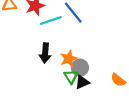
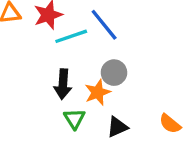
gray circle: (80, 68) -> (114, 73), moved
green triangle: (71, 77) -> (74, 119), moved

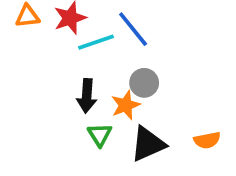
orange semicircle: (170, 124) -> (207, 140), turned -50
black triangle: (117, 127) -> (148, 144), size x1.5

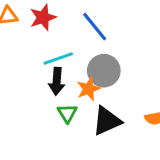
cyan line: (96, 42) -> (58, 58), moved
gray circle: (144, 83) -> (104, 71), size x1.4

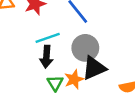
orange star: (89, 89) -> (74, 79), moved
black triangle: (107, 121) -> (94, 68), moved

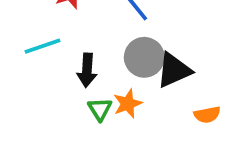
cyan line: (48, 38) -> (43, 46), moved
black triangle: (94, 68) -> (174, 70), moved

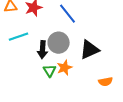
gray circle: (144, 57) -> (59, 43), moved
orange semicircle: (207, 115) -> (106, 82), moved

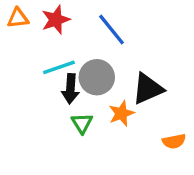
cyan line: (19, 37) -> (59, 67), moved
orange star: (65, 68) -> (121, 113), moved

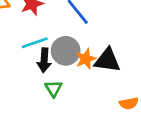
black triangle: (148, 89) -> (107, 60), turned 32
orange star: (121, 113) -> (86, 59), moved

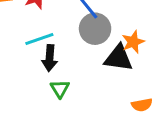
gray circle: (66, 51) -> (95, 29), moved
orange star: (86, 59) -> (133, 42), moved

